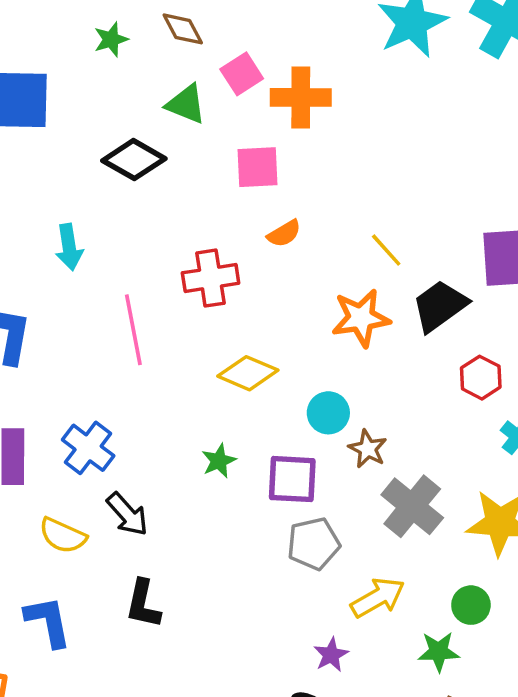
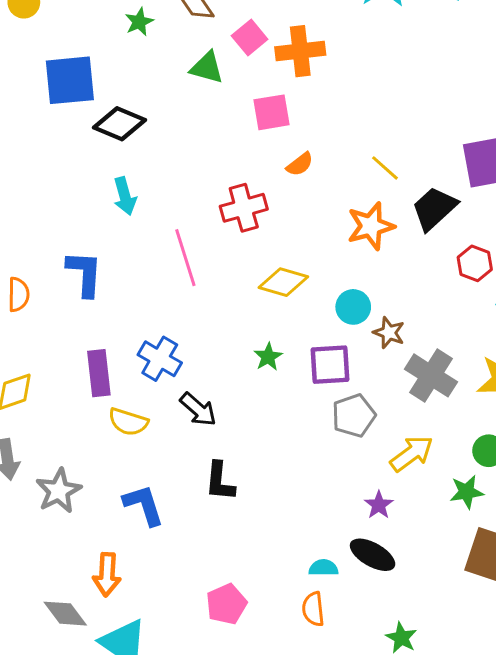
black diamond: (134, 160) -> (120, 124), moved
yellow semicircle: (63, 536) -> (128, 422), moved

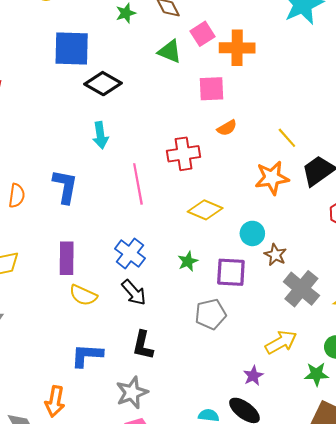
blue cross: (160, 359) -> (130, 253), moved
gray pentagon: (354, 416) -> (211, 314), moved
gray star: (59, 491) -> (132, 393), moved
blue L-shape: (144, 505) -> (87, 355), turned -76

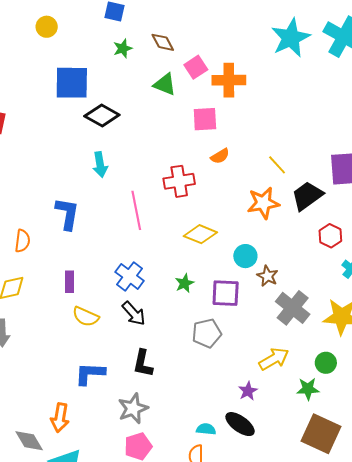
orange semicircle: (17, 196) -> (22, 241), moved
purple rectangle: (67, 258) -> (70, 282), size x0.7

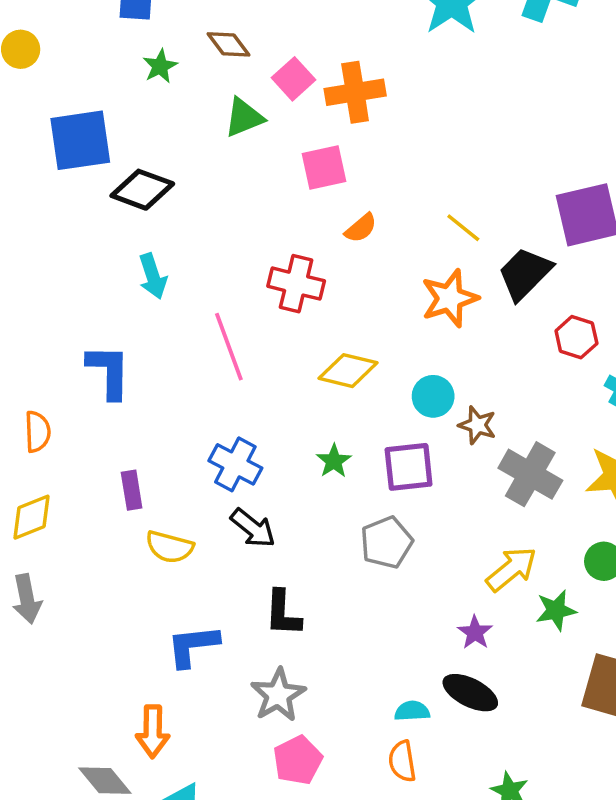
green triangle: (165, 84) -> (244, 117), turned -35
red cross: (179, 181) -> (296, 284), turned 32
green star: (308, 389) -> (556, 610), moved

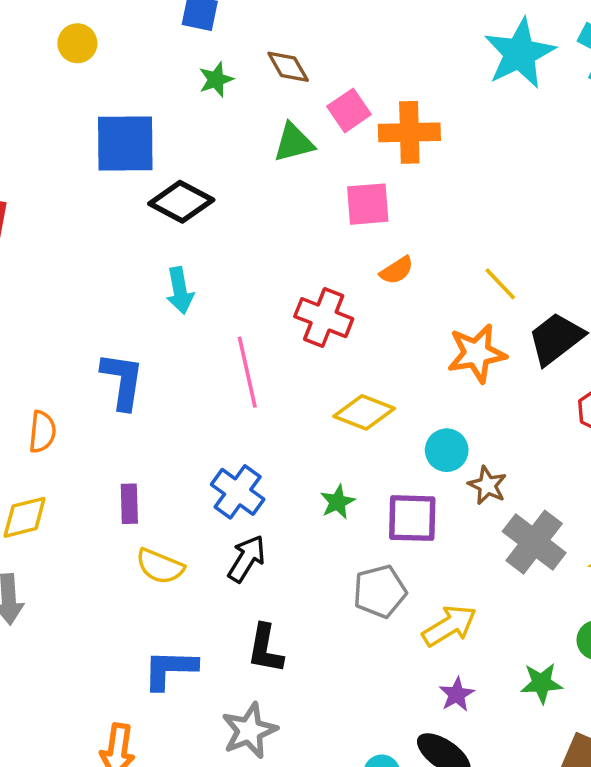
black arrow: (253, 528) -> (247, 559), turned -105
yellow arrow: (511, 569) -> (449, 626), moved

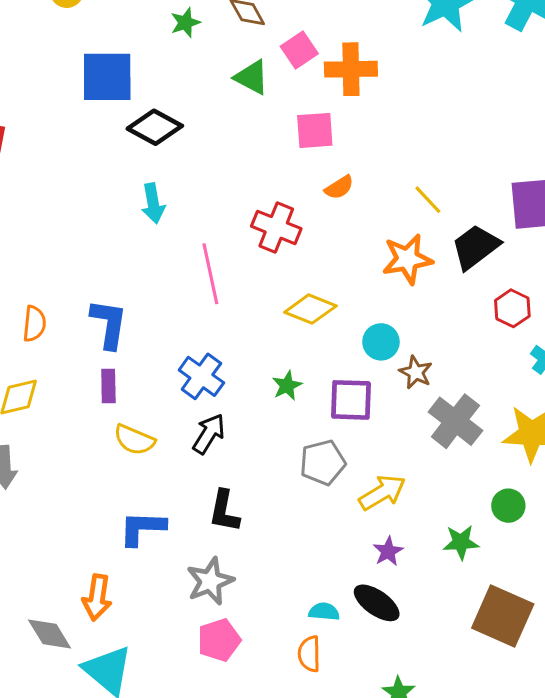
green triangle: (294, 143) -> (252, 77), turned 42
blue L-shape: (122, 381) -> (109, 324), moved

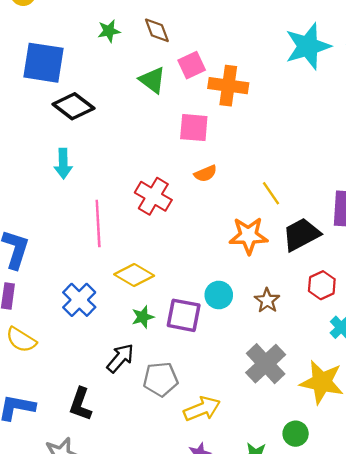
yellow diamond: (310, 309) -> (134, 275), moved
brown star: (416, 372) -> (267, 300), moved
purple square: (351, 400) -> (184, 315), moved
black arrow: (209, 434) -> (120, 358), moved

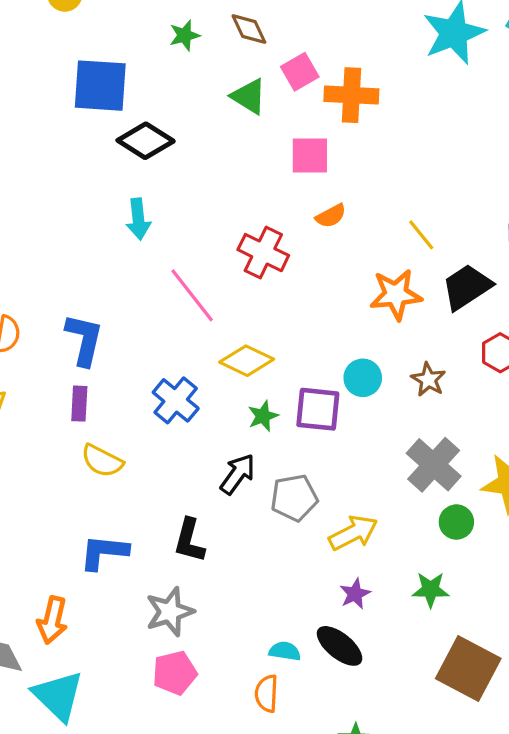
pink line: (98, 223) -> (192, 295), turned -30
green circle: (296, 434) -> (456, 522), moved

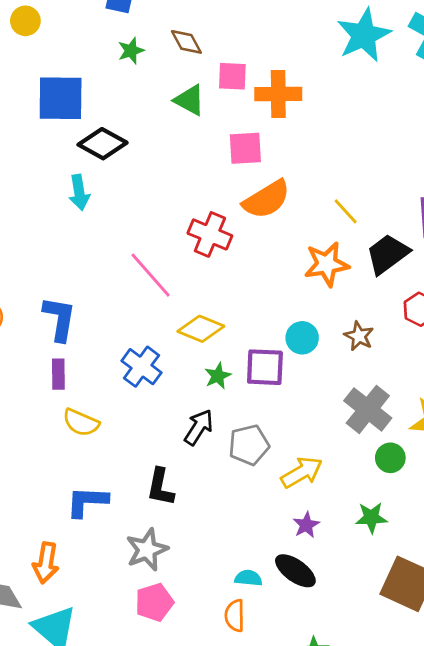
pink square: (300, 72) -> (232, 76), turned 36
orange semicircle: (331, 216) -> (266, 199), size x1.8
cyan arrow: (138, 219) -> (79, 192), moved

